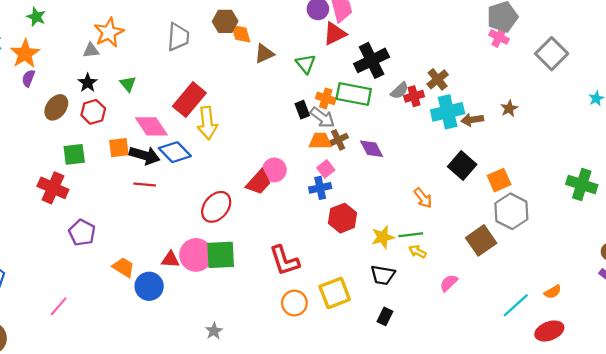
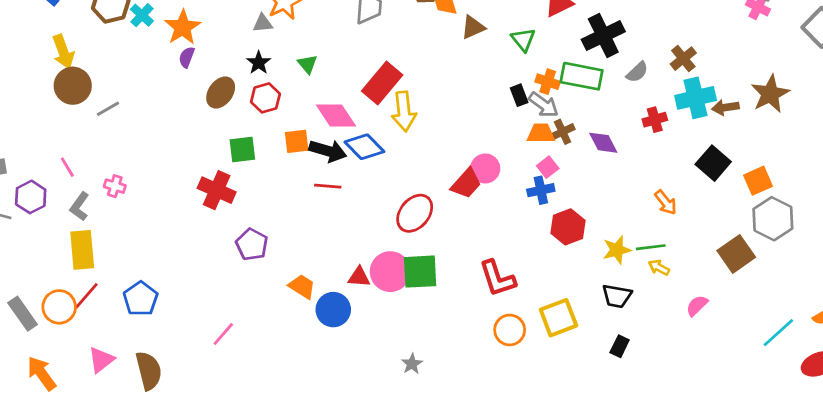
red cross: (414, 96) -> (655, 120), moved
brown star: (509, 108) -> (770, 94), size x1.8

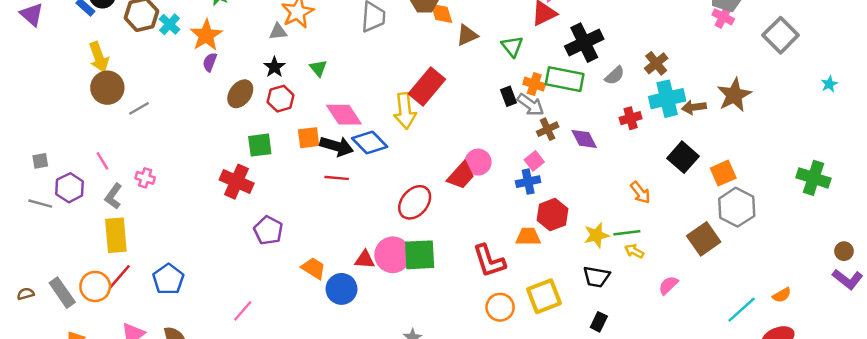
red rectangle: (382, 83) -> (427, 86), moved
orange trapezoid: (541, 133) -> (528, 236), moved

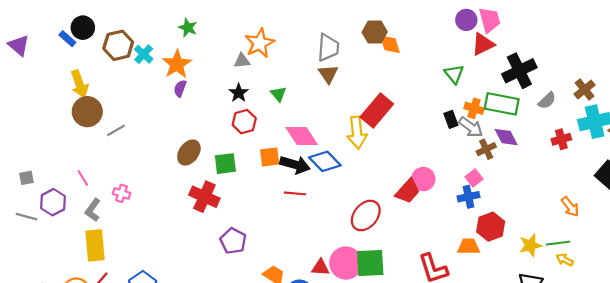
brown triangle: (467, 35) -> (328, 74), moved, turned -40
brown ellipse: (240, 94) -> (189, 153), moved
purple diamond: (584, 139) -> (506, 137), moved

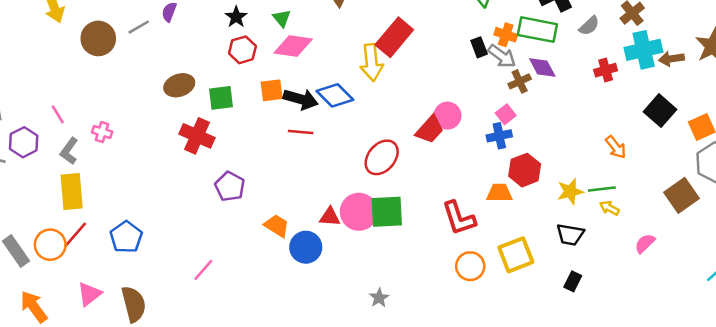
brown circle: (87, 112) -> (98, 38), moved
gray line: (116, 130) -> (139, 27), moved
pink diamond: (302, 136) -> (293, 46), moved, turned -48
brown ellipse: (189, 153) -> (179, 85), turned 35

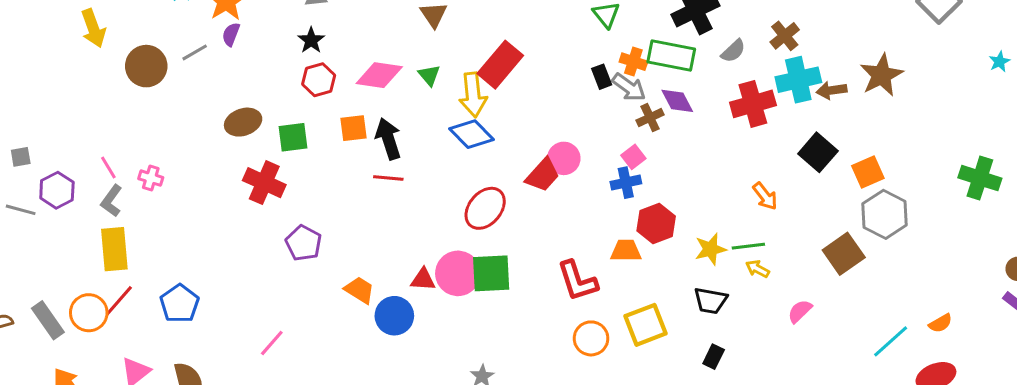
green triangle: (282, 18) -> (429, 75), moved
red cross: (606, 70) -> (753, 104), size x1.6
blue diamond: (335, 95) -> (472, 134), moved
black arrow: (301, 99) -> (388, 139), turned -124
pink line: (58, 114) -> (108, 167), moved

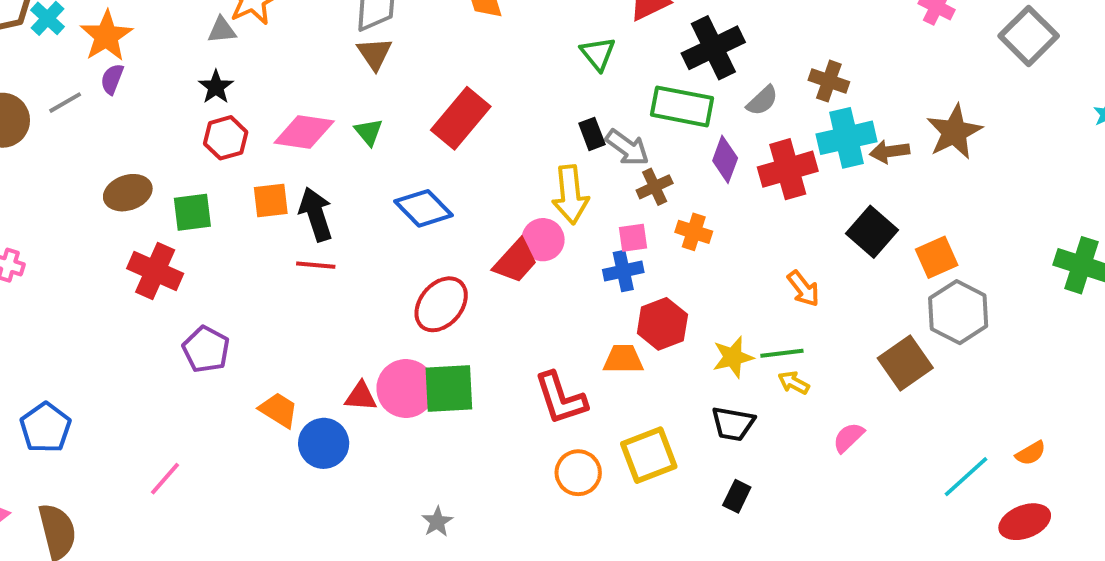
brown cross: (785, 36) -> (829, 81), turned -32
orange cross: (633, 62) -> (694, 232), moved
yellow arrow: (473, 95) -> (570, 195), moved
purple diamond: (677, 101) -> (725, 159), moved, turned 48
pink square: (633, 157) -> (633, 238), turned 30

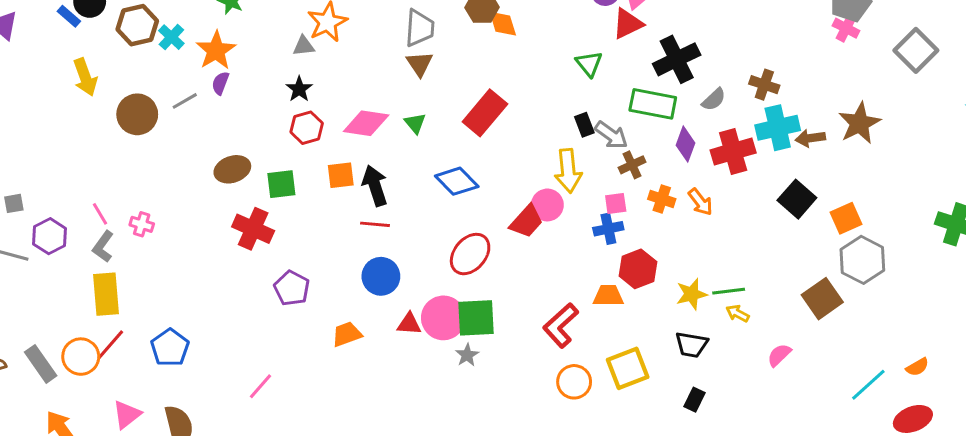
orange arrow: (803, 289) -> (700, 202), moved
red L-shape: (561, 398) -> (561, 325), turned 66
orange trapezoid: (279, 410) -> (347, 334), turned -52
blue circle: (324, 443) -> (381, 276), moved
gray star: (437, 522) -> (467, 355), moved

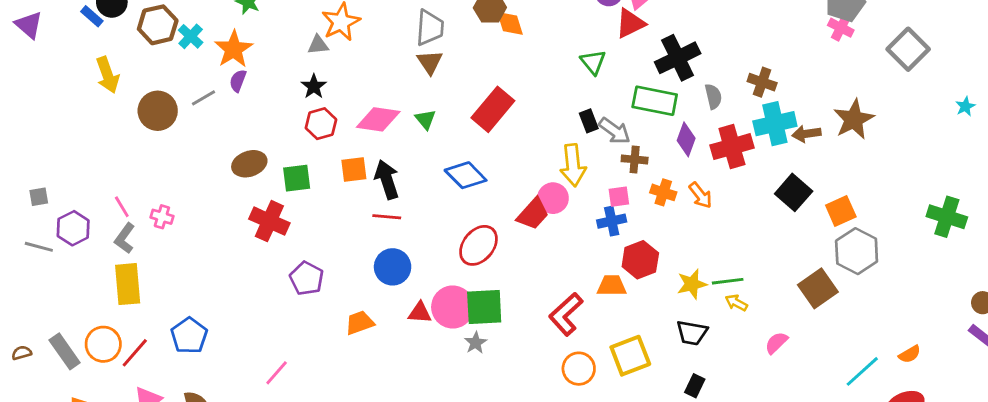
gray semicircle: (714, 99) -> (713, 96), turned -60
brown cross: (632, 165) -> (635, 159), turned 30
red line: (110, 345) -> (135, 353), moved

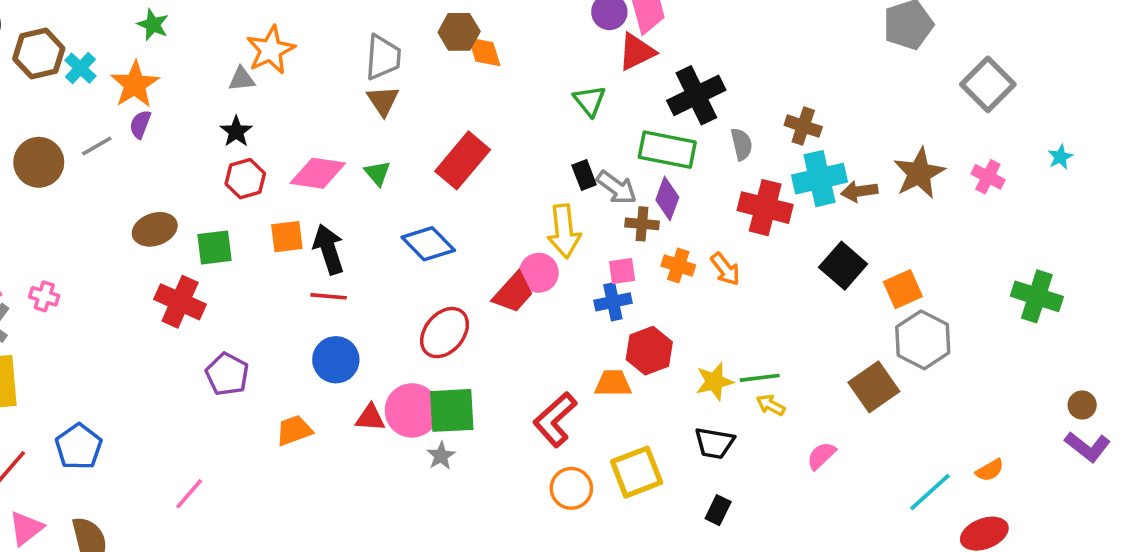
pink cross: (841, 28) -> (988, 177), moved
purple diamond: (686, 139) -> (667, 199), moved
red cross: (732, 147) -> (765, 208), turned 30

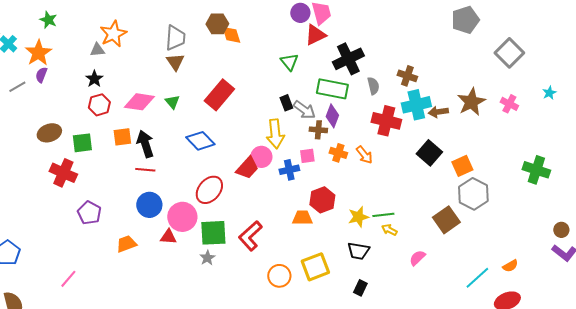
blue cross: (613, 302) -> (289, 170), moved
pink circle: (412, 410) -> (182, 217), moved
red L-shape: (555, 420) -> (250, 236), moved

